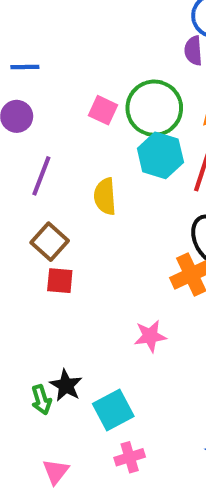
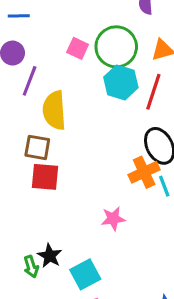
purple line: (41, 176) -> (30, 81), moved
yellow semicircle: (105, 196) -> (54, 110), moved, size x1.4
brown square: (50, 242) -> (37, 147), turned -32
red square: (60, 281) -> (45, 177), size x1.4

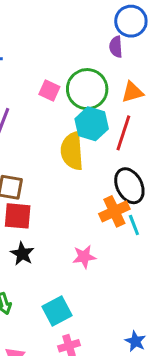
yellow semicircle: (54, 110) -> (72, 151), moved
black star: (50, 256) -> (22, 254), moved

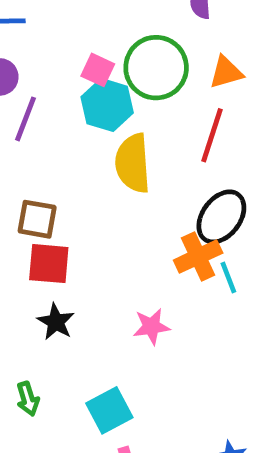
cyan hexagon: (92, 124) -> (107, 105), moved
black ellipse: (129, 186) -> (221, 217), turned 64

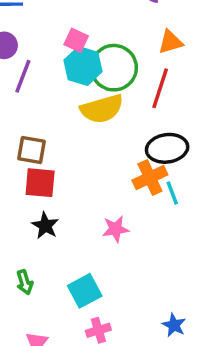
green circle: (156, 68) -> (114, 68), moved
yellow semicircle: (133, 163) -> (102, 109), turned -102
black ellipse: (221, 217) -> (167, 148), turned 45

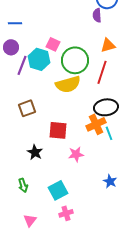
cyan hexagon: (83, 66) -> (39, 59), moved
brown square: (31, 150) -> (27, 108), turned -30
red square: (40, 183) -> (58, 130), moved
blue star: (174, 325) -> (110, 181), moved

